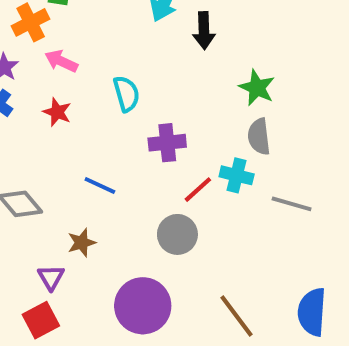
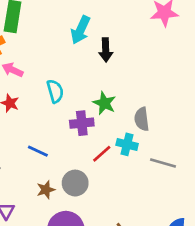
green star: (257, 88) -> (104, 103), moved
gray circle: (177, 234) -> (75, 183), moved
brown star: (82, 243) -> (46, 190), moved

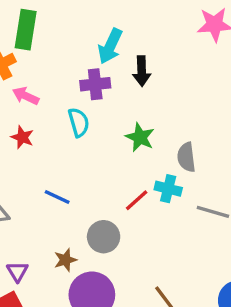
purple cross: (82, 123) -> (95, 84), moved
brown star: (46, 190) -> (65, 260), moved

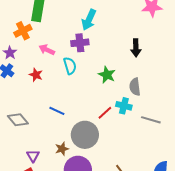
black arrow: (142, 71) -> (136, 48), moved
pink arrow: (26, 96) -> (47, 50), moved
gray circle: (104, 237) -> (85, 135), size x1.4

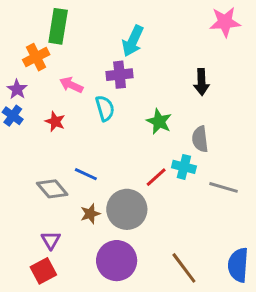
gray diamond: (18, 120) -> (52, 189), moved
brown star: (62, 149) -> (90, 214), moved

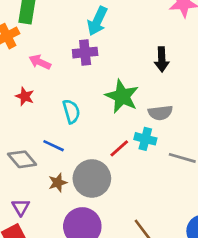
cyan semicircle: (105, 108) -> (71, 111), moved
green star: (159, 122) -> (122, 96), size x1.4
gray semicircle: (200, 139) -> (160, 113), turned -90

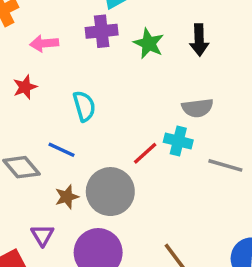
pink arrow: (40, 62) -> (44, 43), turned -30
red star: (25, 96) -> (25, 87), turned 30
green star: (122, 96) -> (149, 43), moved, size x0.7
purple triangle: (21, 207) -> (42, 235), moved

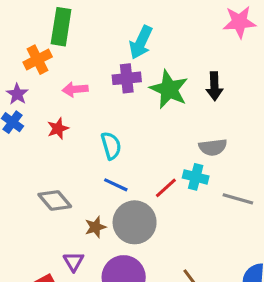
green star: (149, 43) -> (169, 89), size x1.4
blue line: (62, 150) -> (116, 185), moved

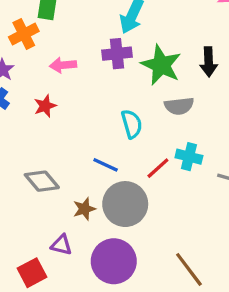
cyan semicircle: (111, 146) -> (132, 124), moved
gray semicircle: (213, 147) -> (179, 106), moved
purple triangle: (74, 261) -> (61, 245), turned -45

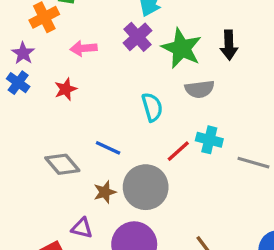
purple cross: (117, 54) -> (137, 37), turned -36
blue line: (106, 165) -> (108, 148), moved

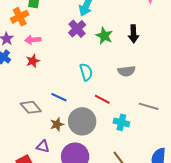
pink arrow: (84, 48) -> (33, 40), moved
green star: (182, 48) -> (104, 36), size x0.7
gray semicircle: (200, 89) -> (126, 71), moved
cyan cross: (209, 140) -> (121, 122), moved
red line: (178, 151) -> (102, 99), turned 70

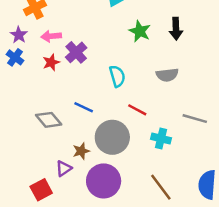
purple cross: (77, 29) -> (76, 52), moved
brown star: (57, 124) -> (81, 151), moved
purple triangle: (43, 147) -> (64, 168), turned -48

